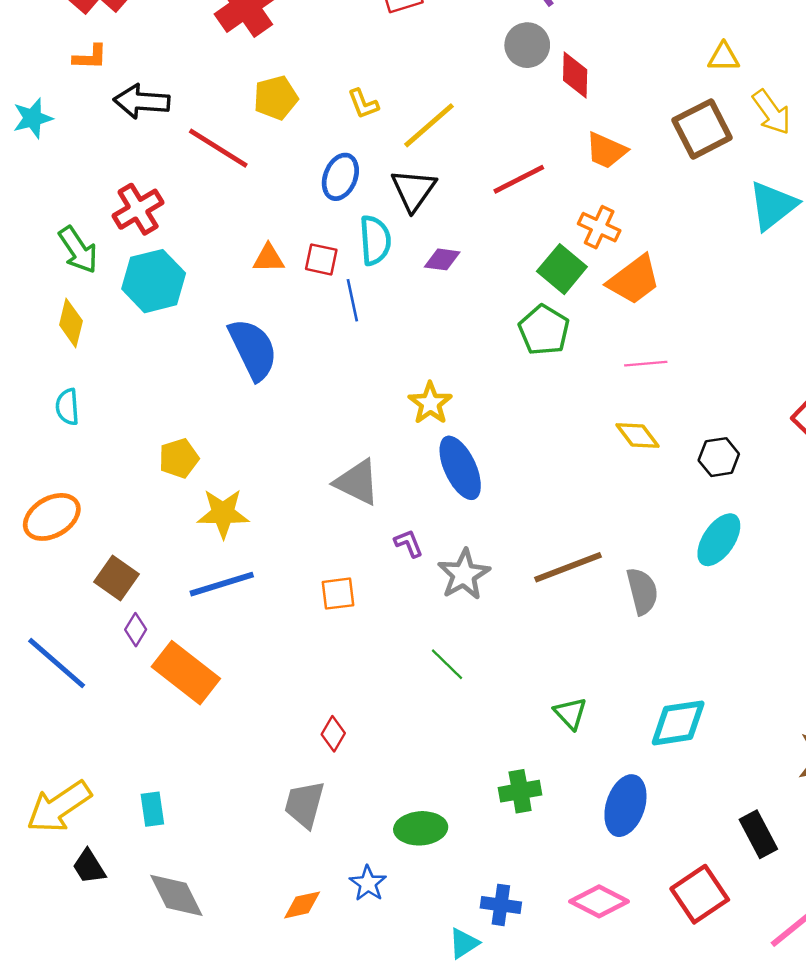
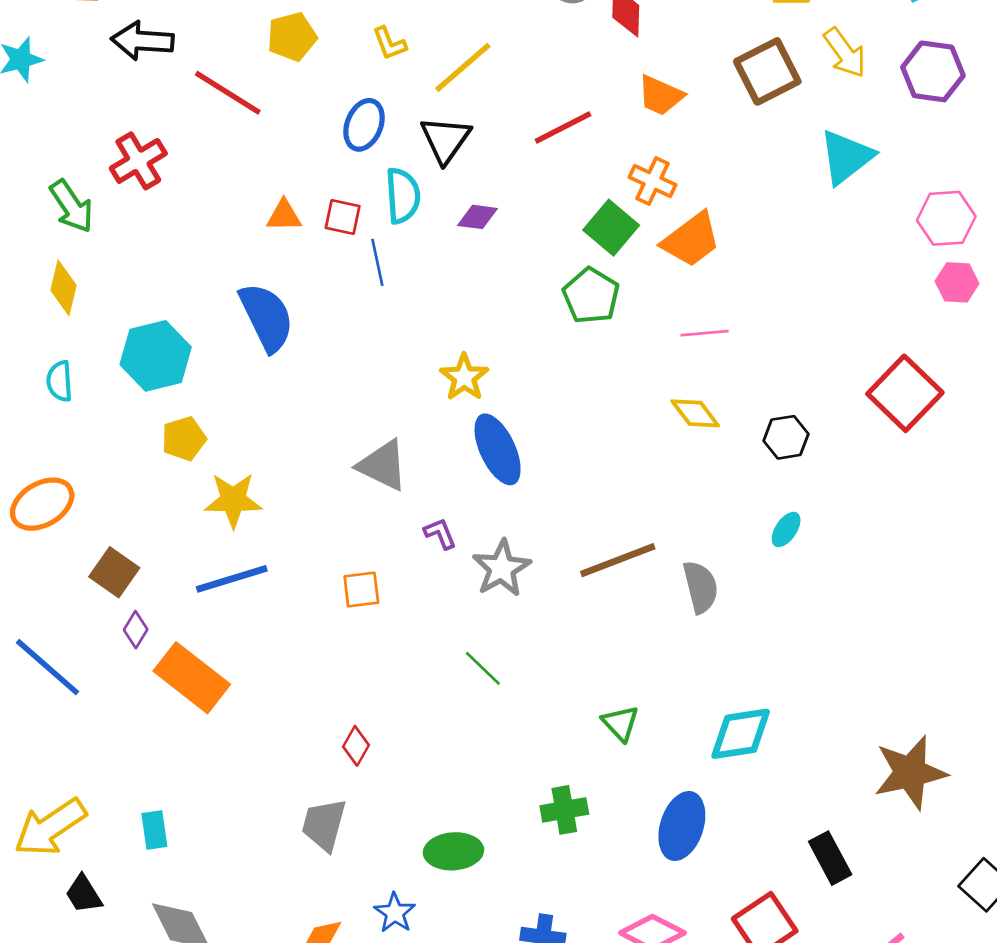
cyan hexagon: (154, 281) -> (156, 356), moved
cyan ellipse: (719, 540) -> (786, 529), size x0.6

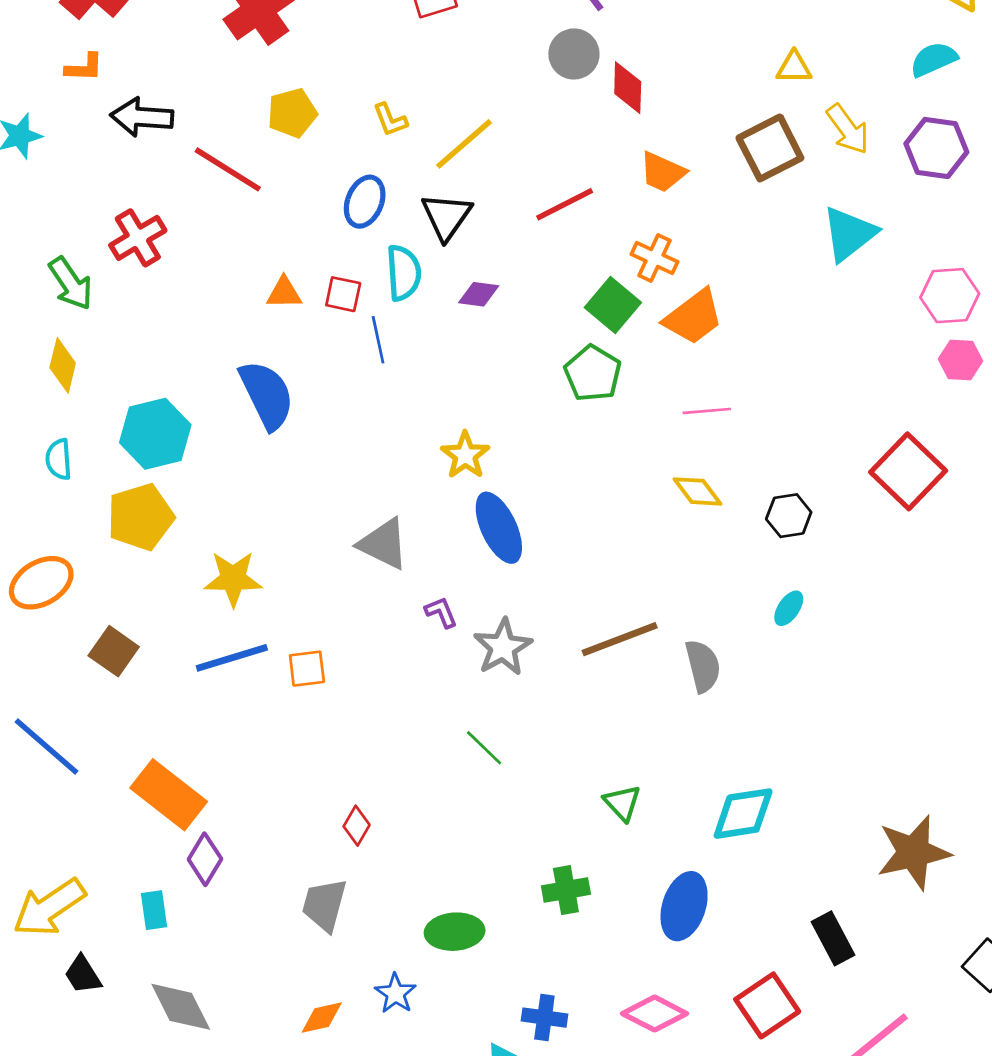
yellow pentagon: (184, 439) -> (141, 517), moved, size x1.5
orange square: (361, 590) -> (307, 669), moved
purple diamond: (136, 630) -> (205, 859), moved, size x1.4
orange rectangle: (192, 678) -> (169, 795), moved

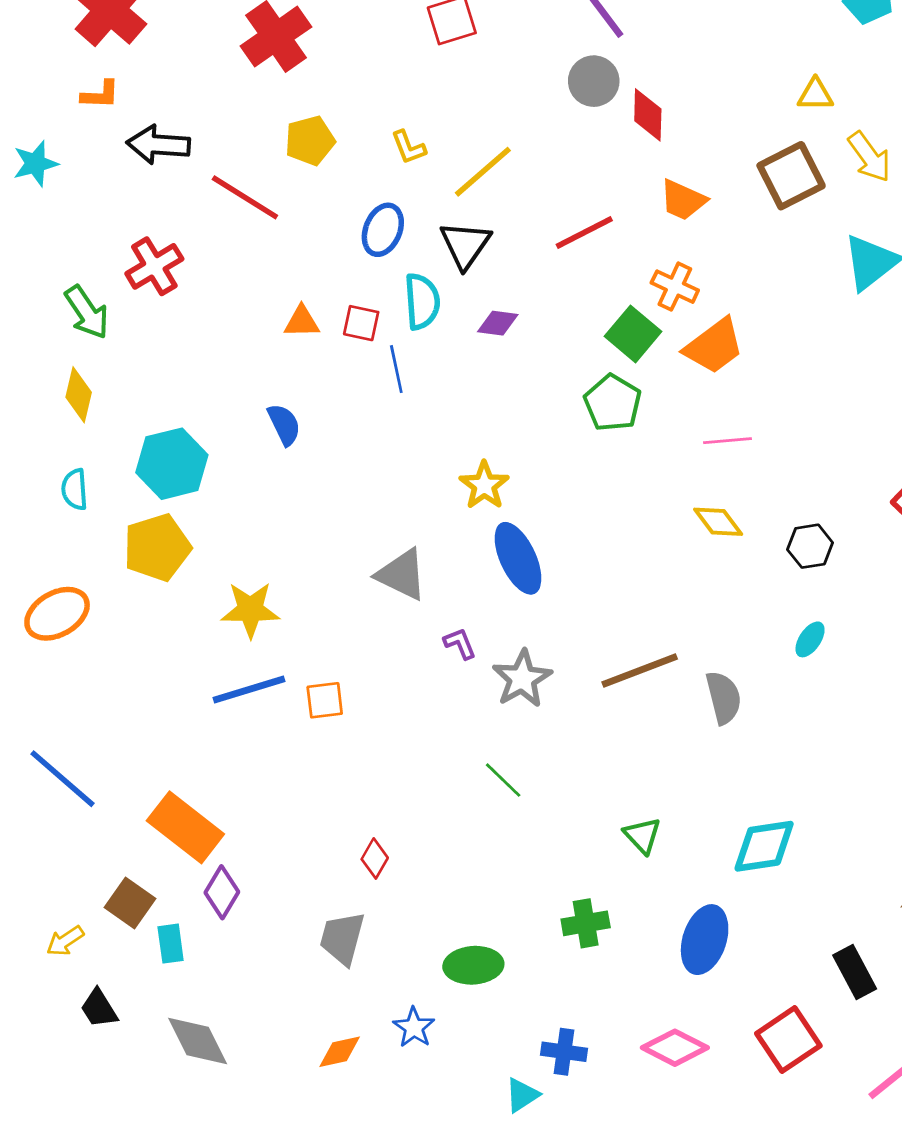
blue semicircle: (267, 395) -> (284, 424), size x0.6
brown square: (114, 651) -> (130, 903), moved
yellow arrow: (49, 908) -> (65, 941), size x0.5

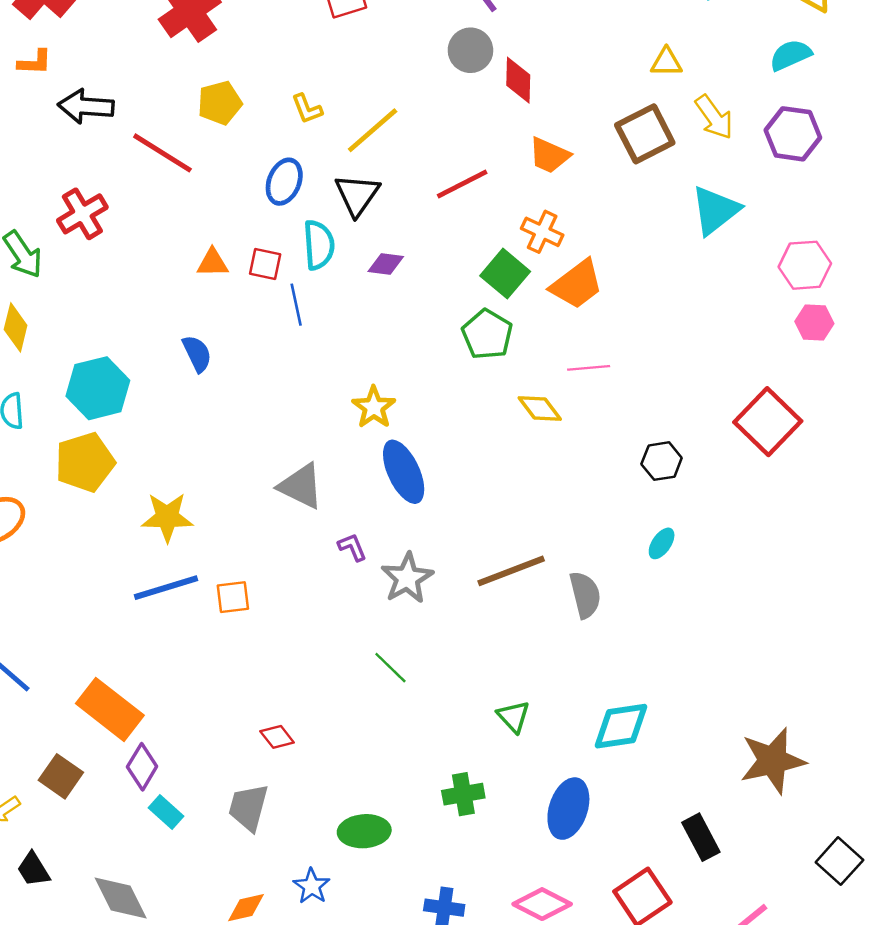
yellow diamond: (718, 522) -> (540, 408), moved
red diamond: (375, 858) -> (277, 737), turned -68
cyan rectangle: (171, 944) -> (166, 812), moved, turned -40

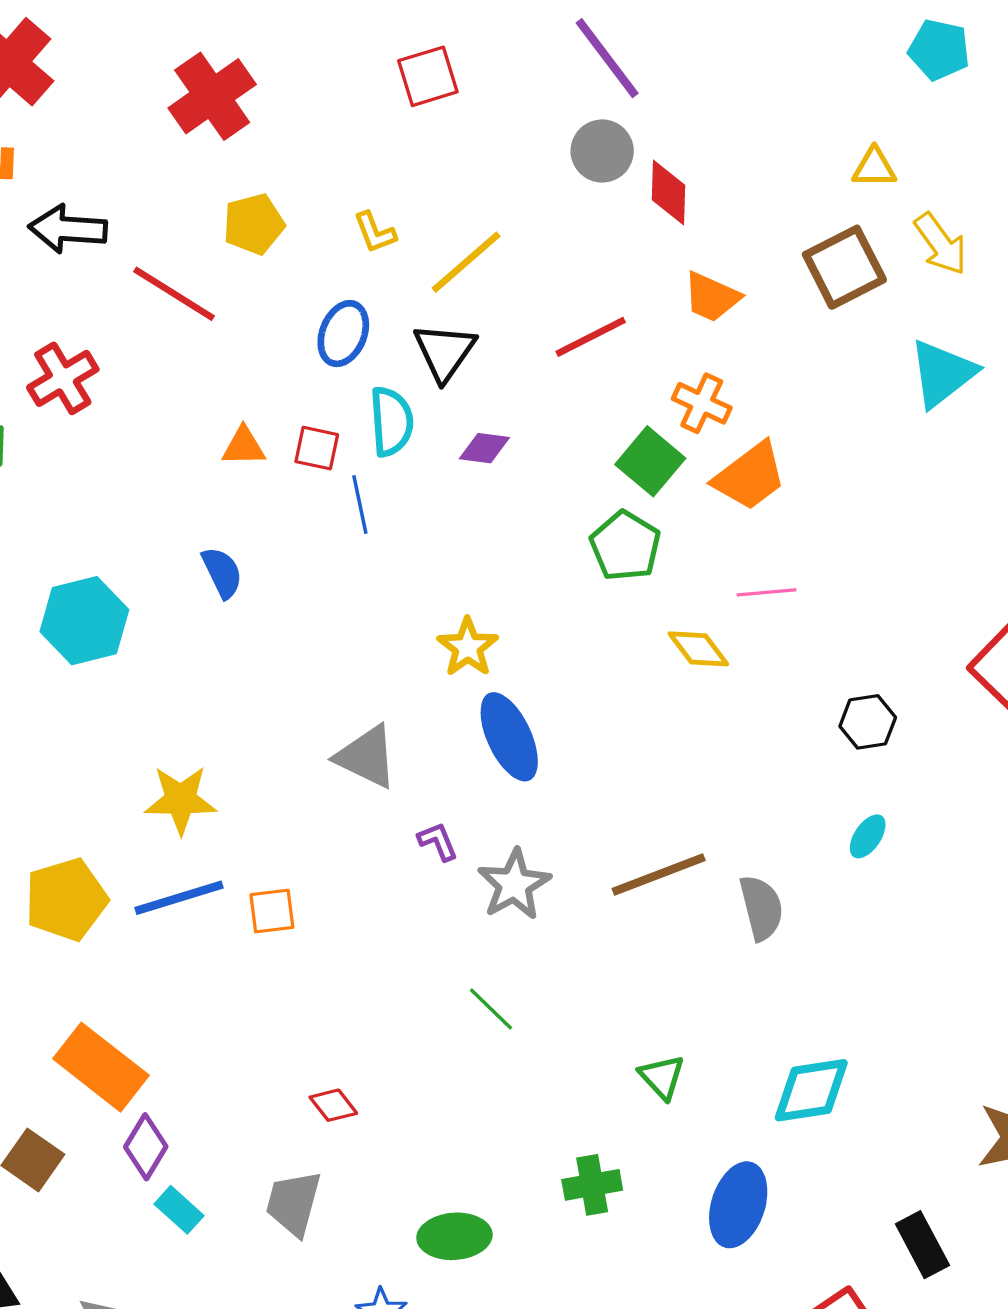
yellow pentagon: (85, 462) -> (66, 899), moved

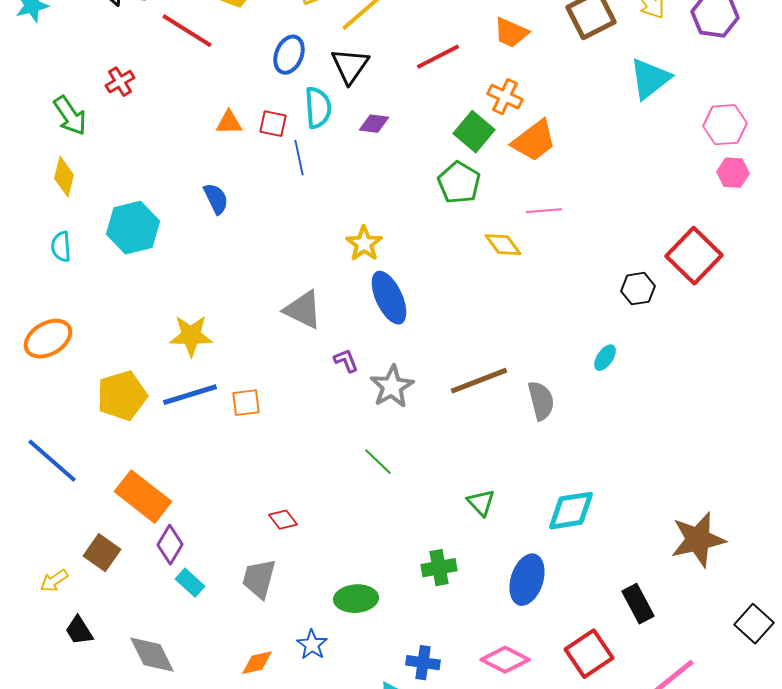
red cross: (63, 378) -> (120, 82), size x0.7
black hexagon: (868, 722) -> (638, 289), moved

